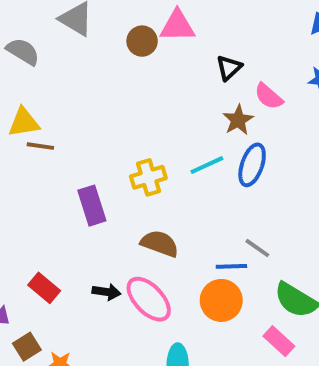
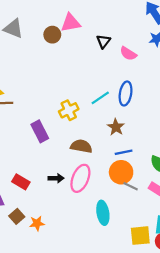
brown star: (238, 120) -> (116, 127), moved
gray line: (257, 248) -> (131, 186), moved
pink ellipse: (149, 299) -> (80, 178), turned 76

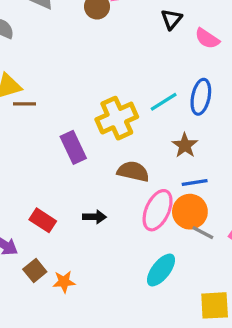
yellow cross: (69, 110) -> (117, 118), size x1.4
pink ellipse: (80, 178) -> (158, 210), moved
cyan ellipse: (103, 213) -> (161, 270), turned 45

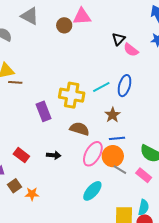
black triangle: (171, 19) -> (119, 39), moved
yellow cross: (117, 118) -> (72, 95), turned 30

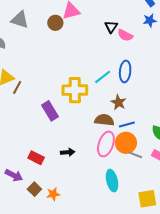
brown line: (15, 82) -> (17, 87), turned -56
brown semicircle: (79, 129) -> (104, 120), moved
cyan ellipse: (92, 191) -> (112, 181), turned -45

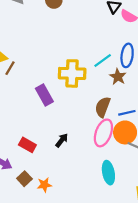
brown star: (118, 102) -> (118, 77), moved
brown semicircle: (104, 120) -> (103, 107), turned -78
black arrow: (68, 152) -> (62, 140), turned -48

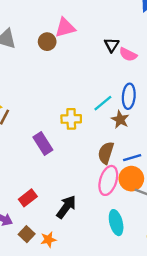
yellow cross: (72, 73) -> (71, 119), size x0.7
black arrow: (62, 140) -> (66, 207), moved, size x1.5
red rectangle: (27, 145) -> (28, 198), turned -63

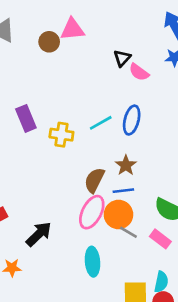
brown star: (120, 120) -> (126, 165), moved
purple rectangle: (43, 144) -> (26, 118), moved

